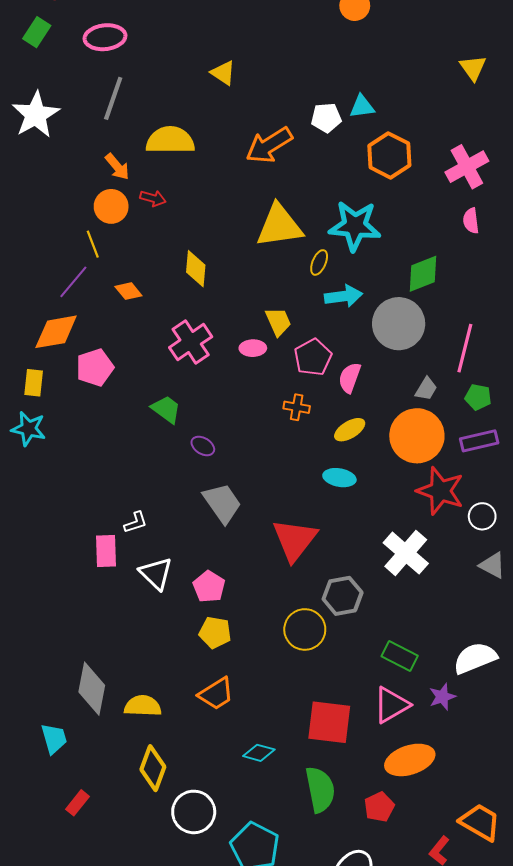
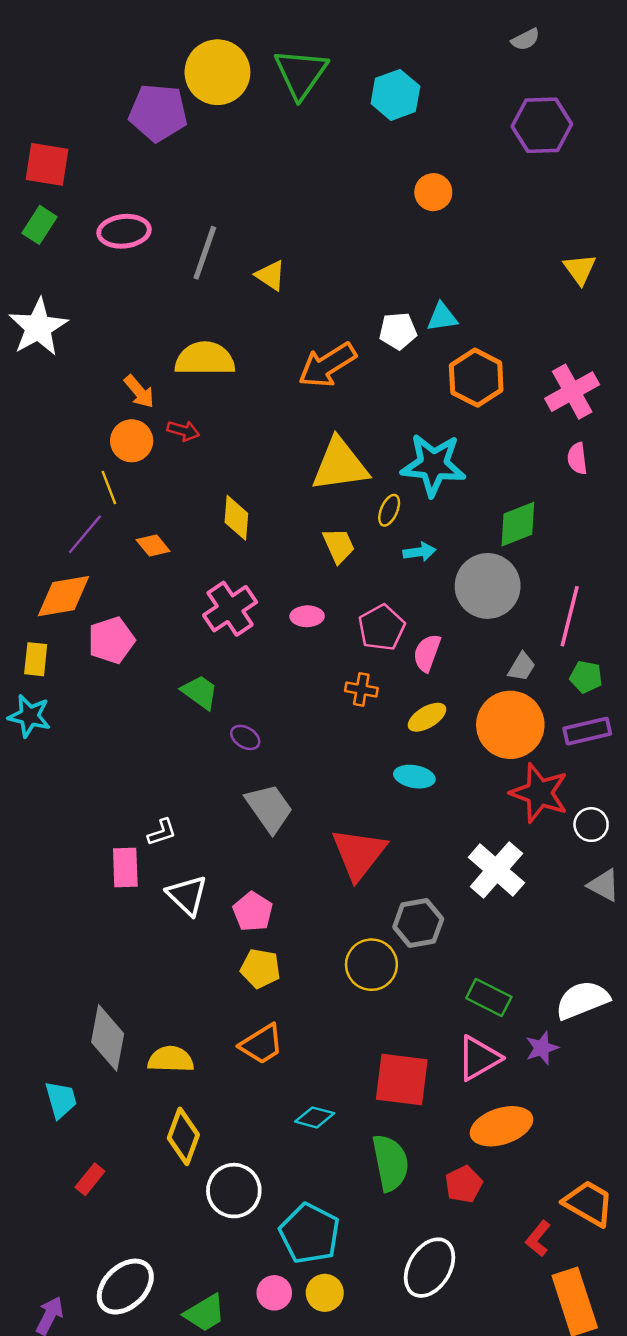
gray line: (113, 98) -> (205, 253), moved
cyan arrow: (344, 296) -> (419, 552), size x0.7
yellow trapezoid: (278, 322) -> (339, 546), moved

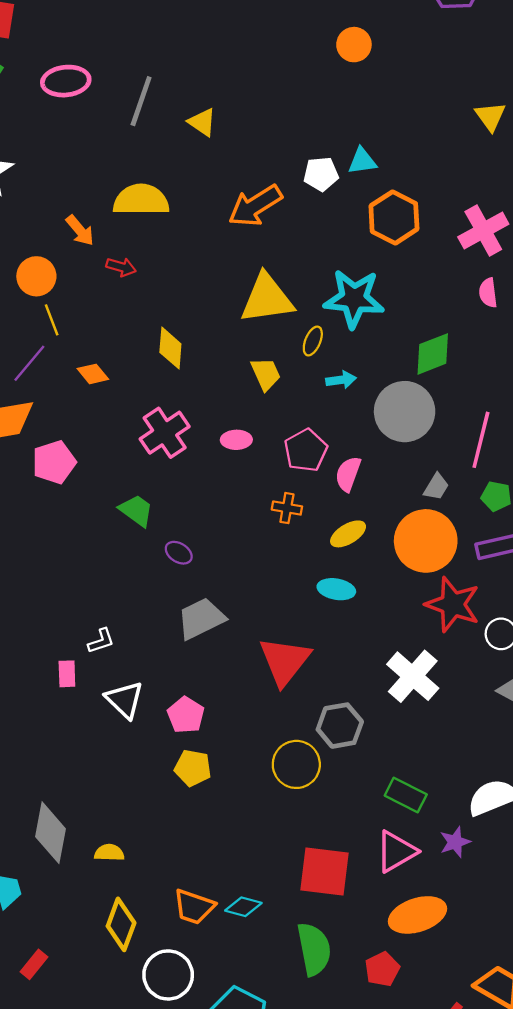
orange circle: (132, 441) -> (36, 276), moved
gray trapezoid: (269, 808) -> (201, 619), turned -81
pink rectangle: (125, 867) -> (67, 674), size x0.7
orange trapezoid: (262, 1044) -> (194, 907), moved, turned 51
yellow semicircle: (171, 1059) -> (109, 853), size x0.7

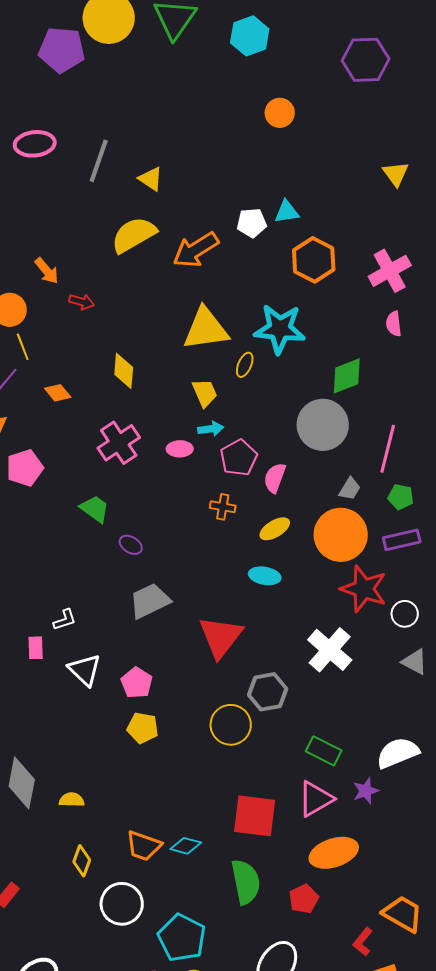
yellow semicircle: (141, 200) -> (134, 235), moved, turned -30
cyan arrow: (341, 380) -> (211, 429), moved
yellow diamond: (121, 924) -> (82, 861), size x0.7

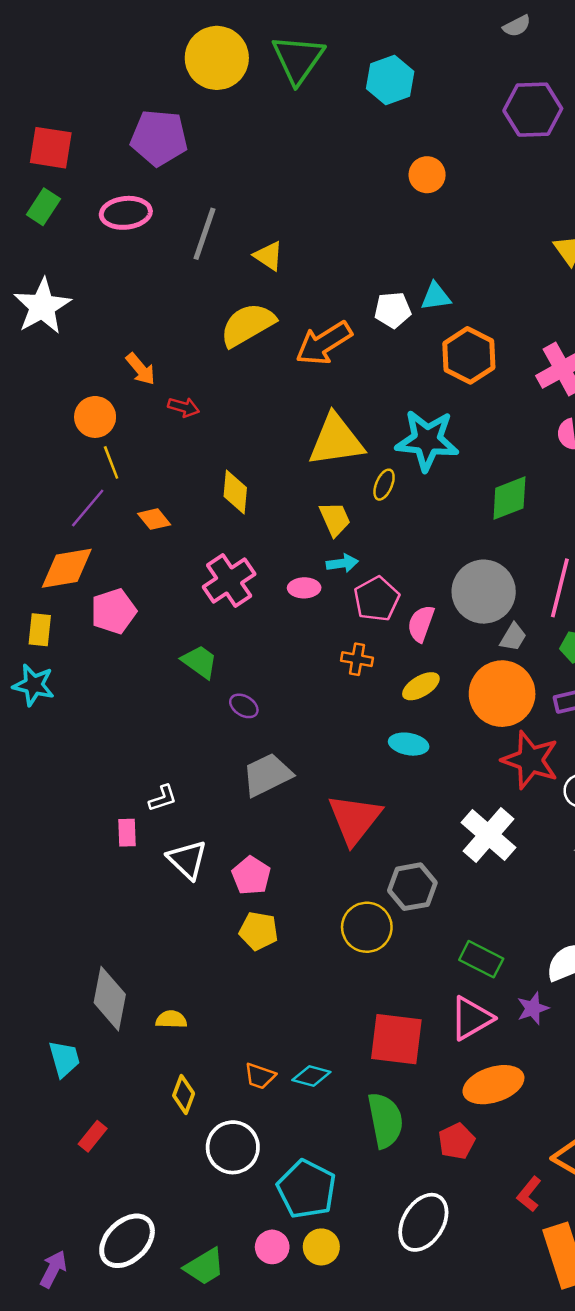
purple pentagon: (62, 50) -> (159, 138), moved
gray circle: (323, 425) -> (484, 592), moved
orange trapezoid: (144, 846) -> (260, 1076), size x0.7

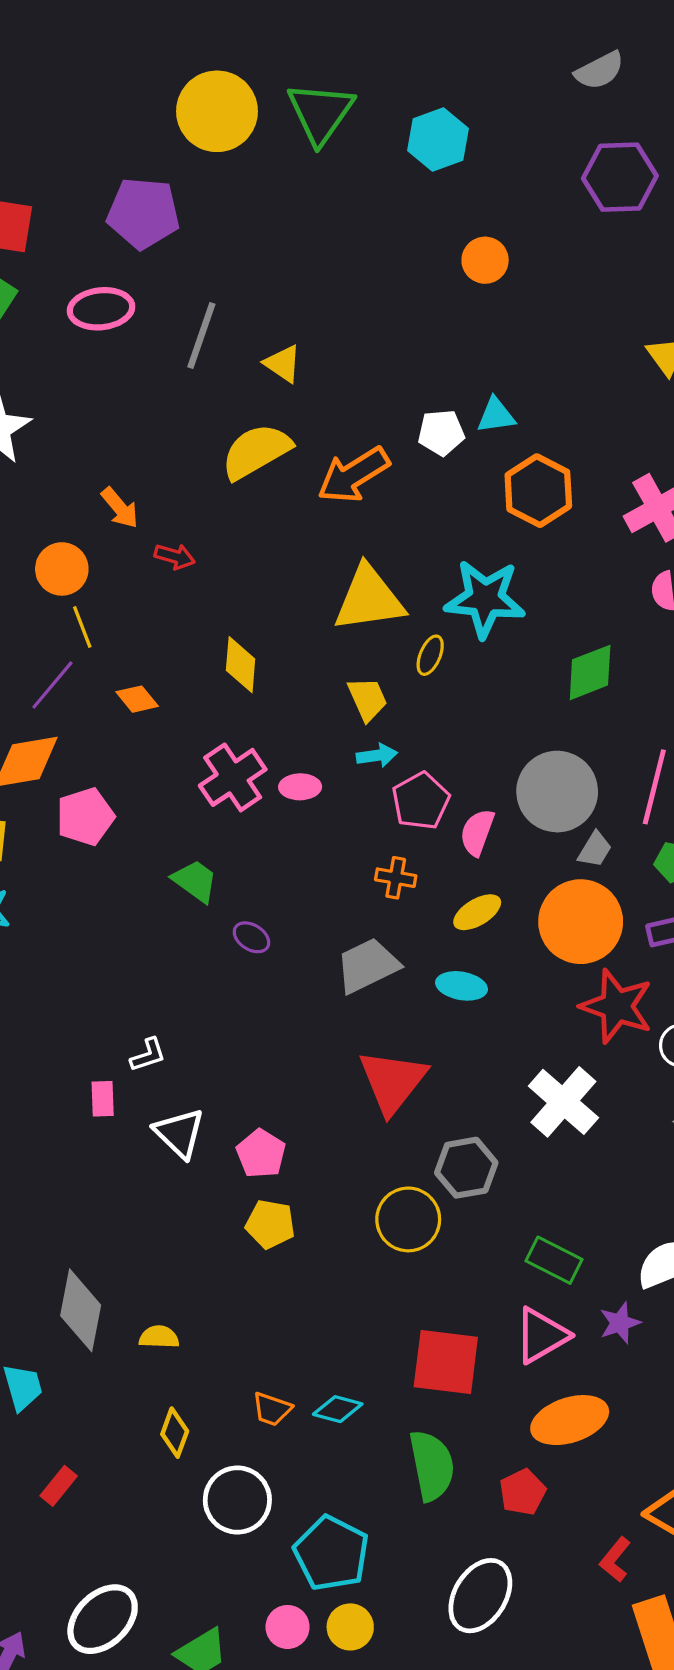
gray semicircle: (517, 26) -> (599, 71), size x1.4
pink ellipse: (304, 588) -> (300, 787), moved
gray trapezoid: (267, 775) -> (367, 966), moved

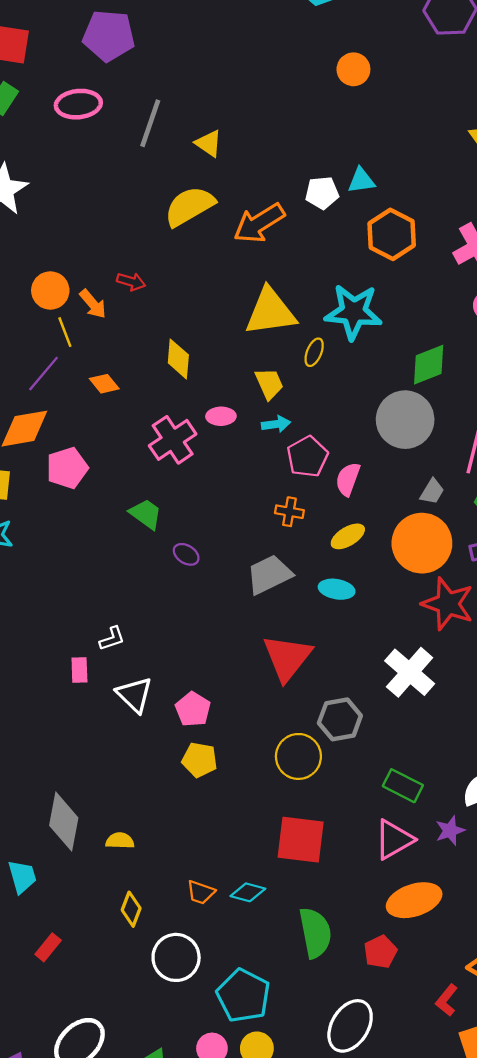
orange arrow: (120, 508) -> (93, 304), moved
pink ellipse: (300, 787) -> (221, 416), moved
gray circle: (557, 792) -> (405, 420), moved
red square: (446, 1362) -> (301, 840), moved

